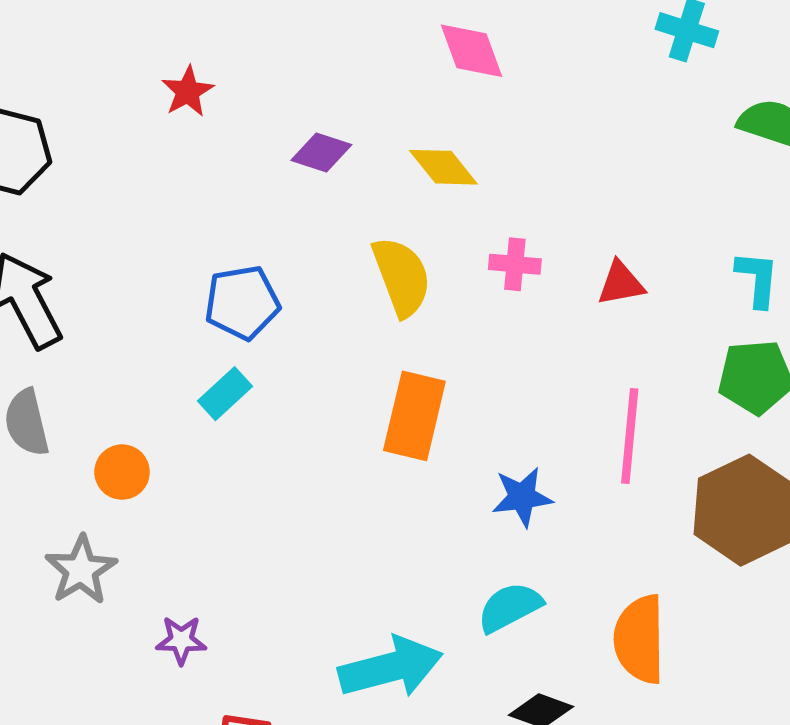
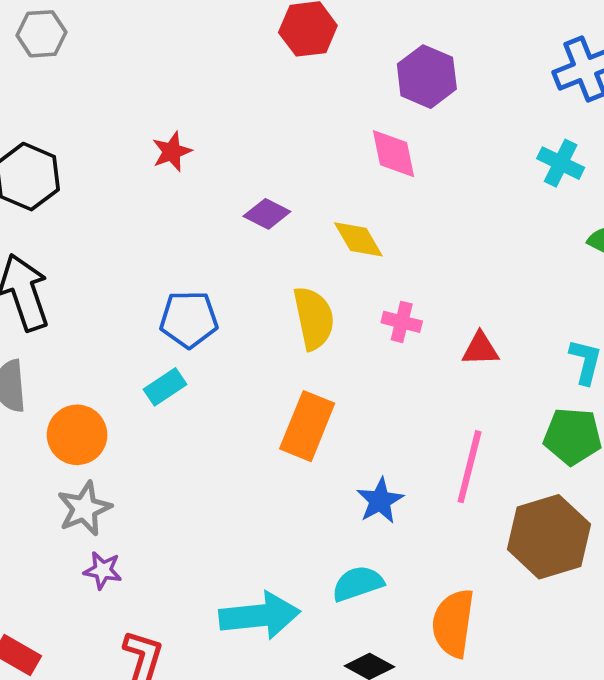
orange circle: (122, 472) -> (77, 435), size x1.4
blue star: (522, 497) -> (380, 501), turned -30
gray star: (81, 570) -> (84, 508), moved

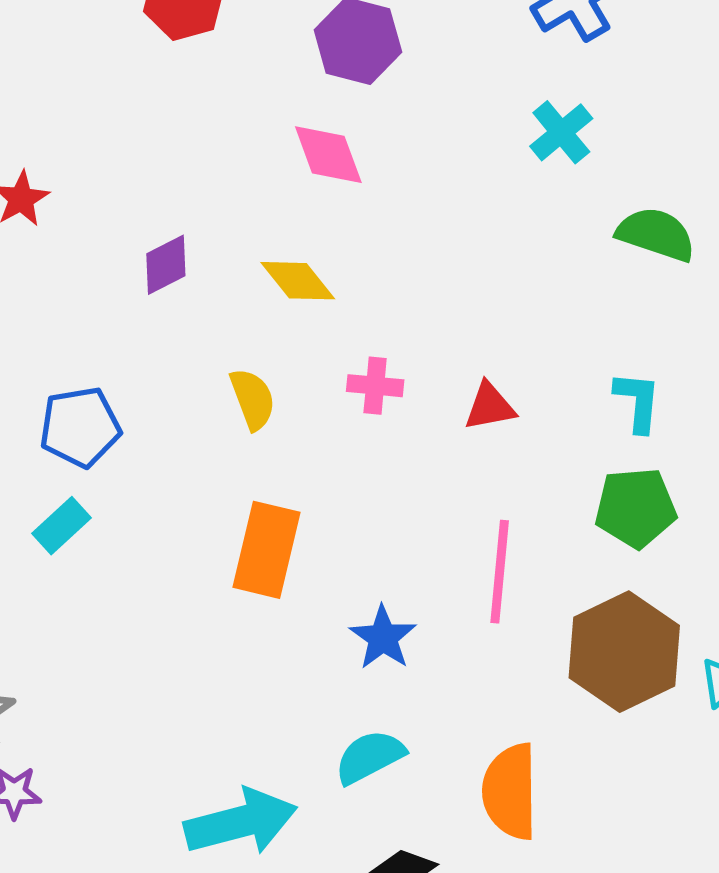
cyan cross: (561, 163) -> (561, 132), turned 33
purple diamond: (267, 214) -> (166, 265), turned -45
yellow semicircle: (314, 318) -> (253, 399), size x0.7

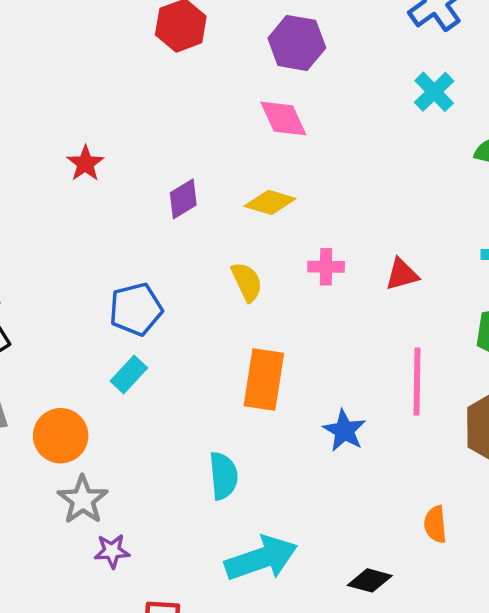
yellow diamond: (298, 281) -> (270, 202), turned -30
cyan semicircle: (370, 757) -> (223, 476), moved, turned 117
orange semicircle: (510, 791) -> (435, 524), size x0.6

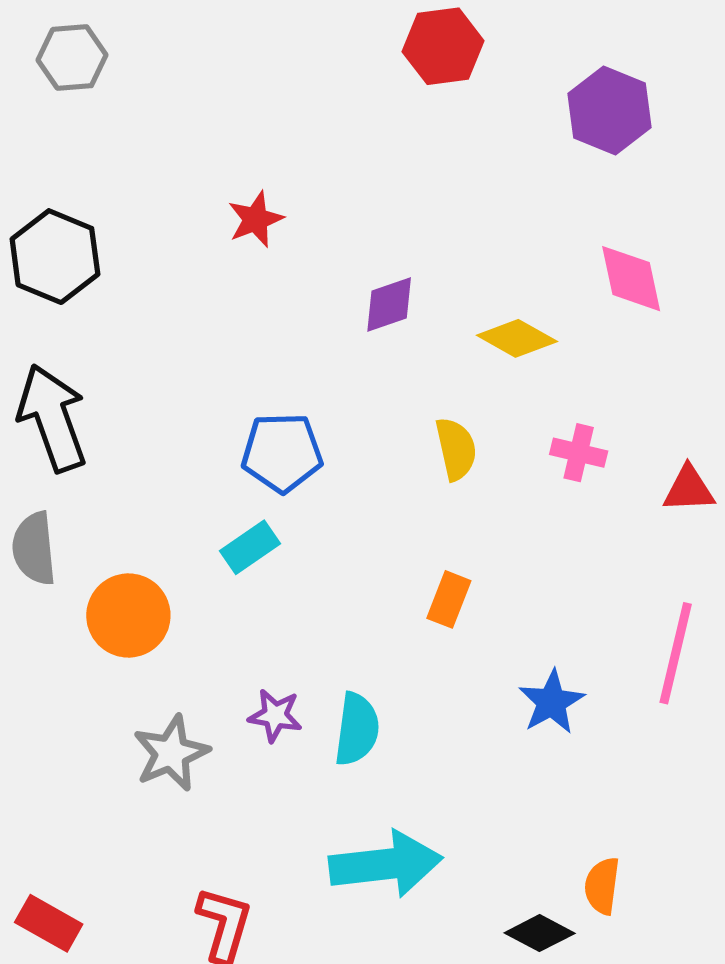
pink diamond: (283, 119) -> (631, 279), moved
orange rectangle: (264, 379) -> (449, 599), size x0.6
gray star: (83, 500) -> (171, 753), moved
orange semicircle: (435, 524) -> (602, 886), moved
purple star: (112, 551) -> (275, 715), moved

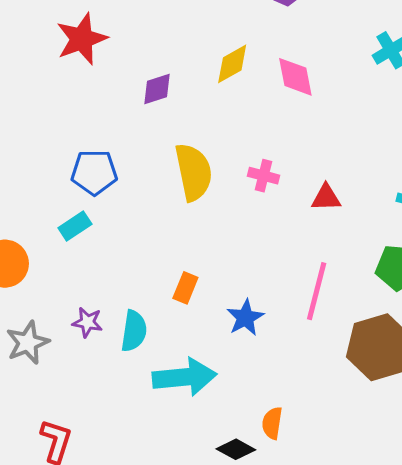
red star: (256, 219) -> (82, 39), size x1.6
yellow diamond: (517, 338) -> (232, 64), moved, turned -60
yellow semicircle: (456, 449) -> (194, 172), size x1.6
orange rectangle: (449, 599) -> (185, 288), moved
cyan arrow: (386, 864) -> (184, 377), moved

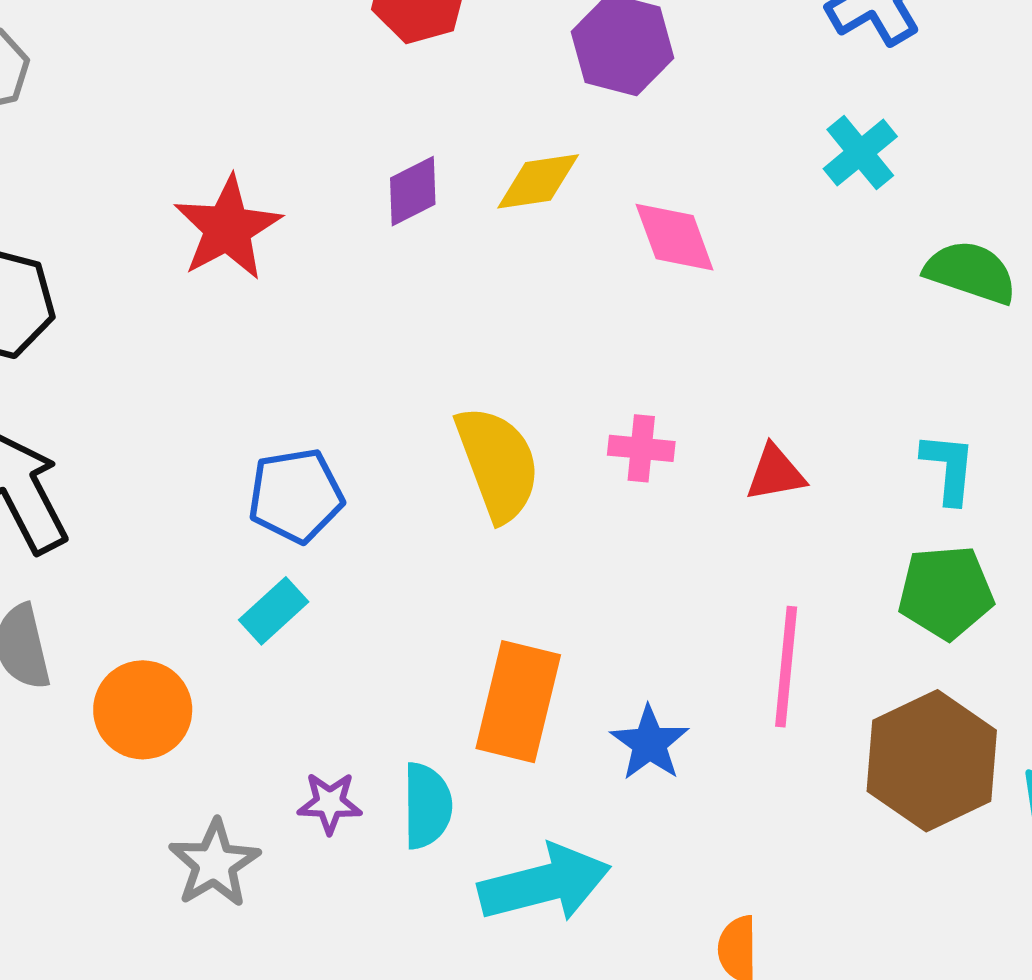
yellow diamond: (232, 64) -> (538, 181), moved, turned 30
purple diamond: (157, 89) -> (413, 191), moved
orange rectangle: (185, 288) -> (518, 702), size x1.8

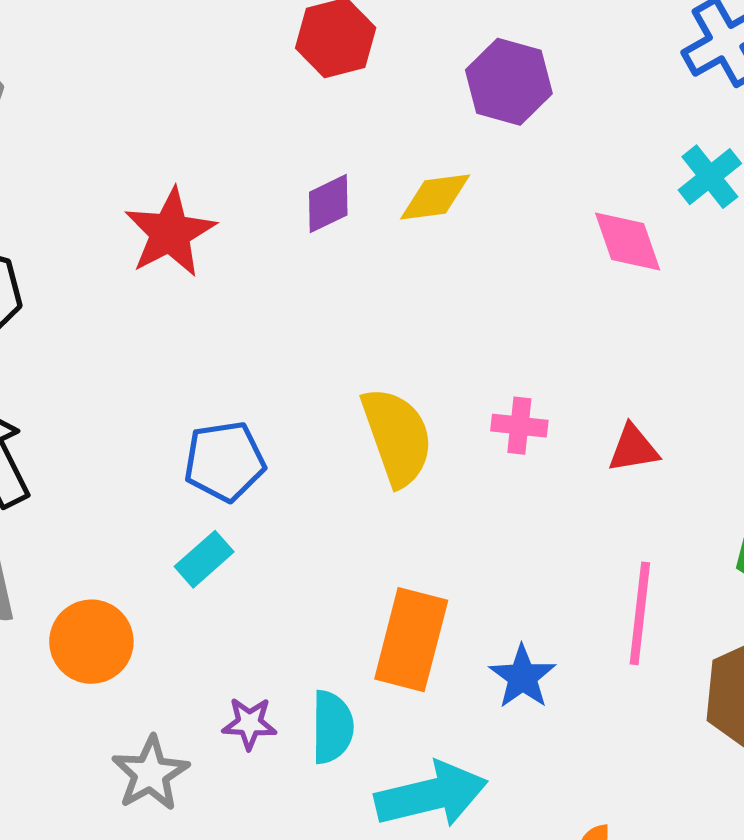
pink diamond: (675, 237) -> (628, 241), moved

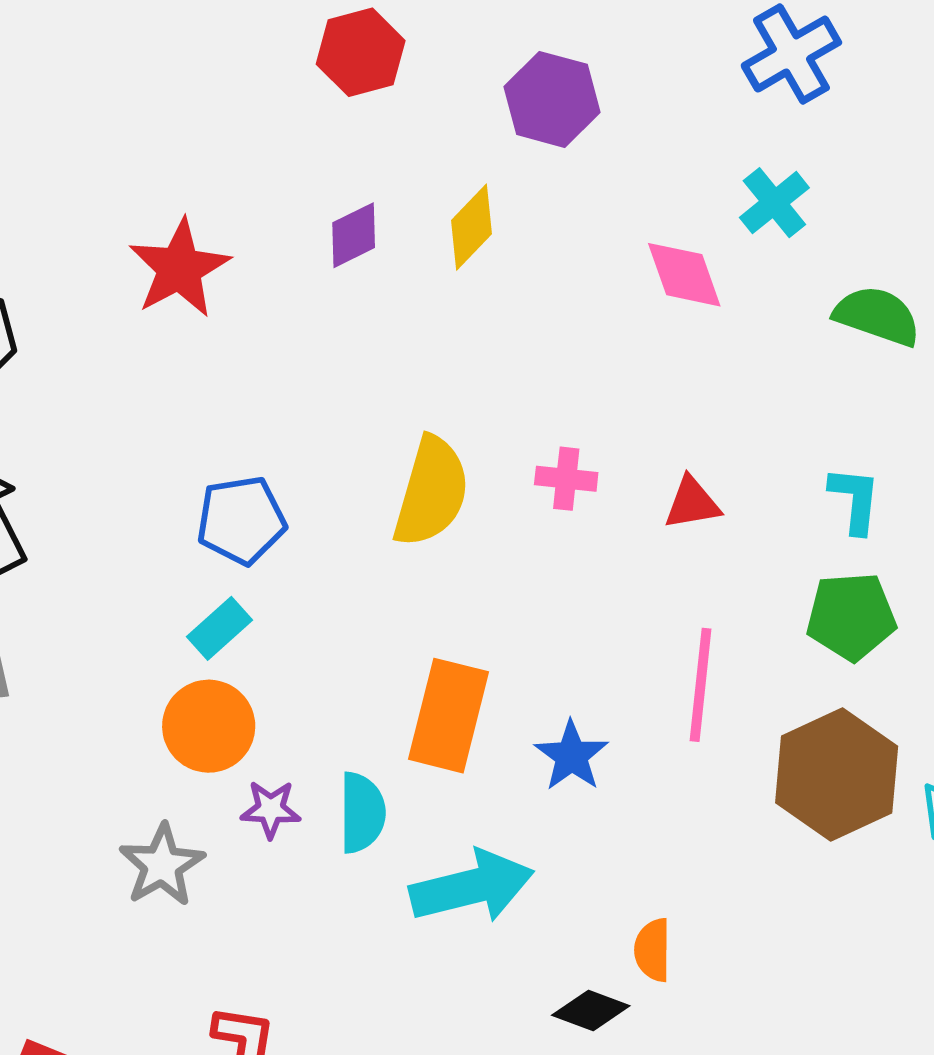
yellow diamond: (435, 197) -> (471, 227), turned -38
yellow semicircle: (397, 437) -> (431, 492), turned 36
orange circle: (91, 642) -> (209, 726), moved

